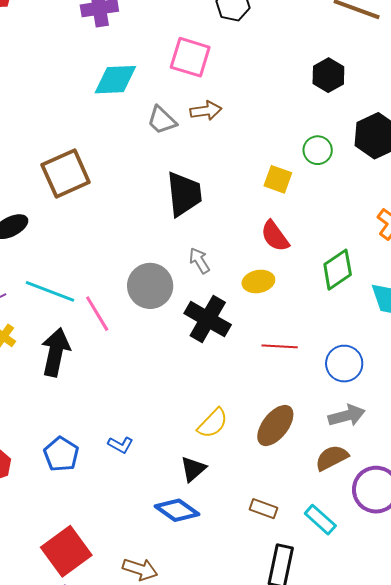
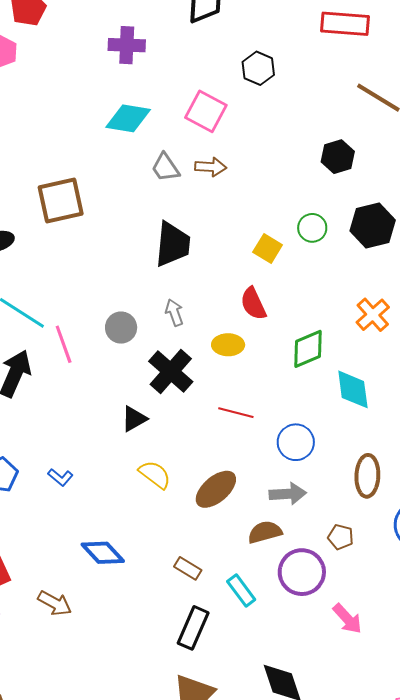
gray circle: (150, 286) -> (121, 328), size x0.7
yellow semicircle: (213, 423) -> (155, 475), turned -108
black triangle: (193, 469) -> (134, 419), moved

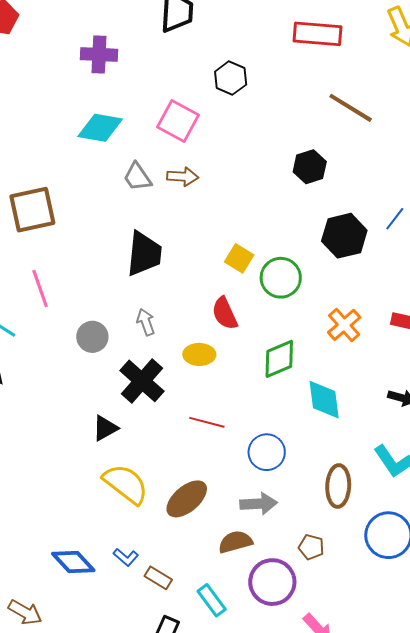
green circle: (312, 228) -> (281, 278), moved, size x1.4
pink line: (64, 344) -> (40, 288), moved
yellow semicircle: (155, 475) -> (126, 484), size x1.4
blue L-shape: (60, 477) -> (126, 557), moved

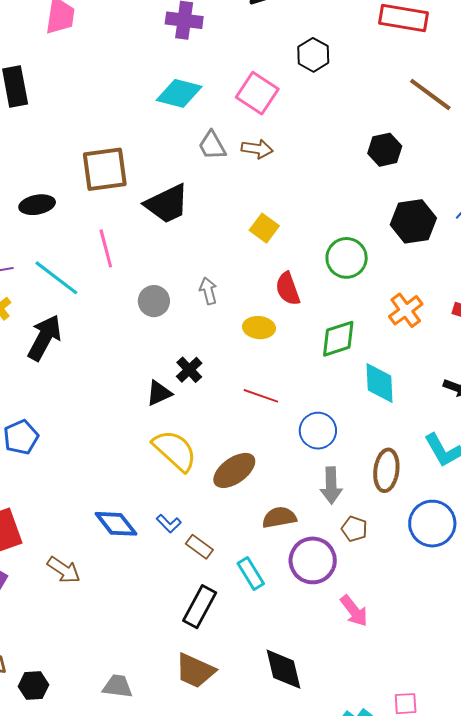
black trapezoid: (144, 254) -> (167, 204), moved, turned 54
yellow square: (239, 258) -> (264, 228), moved
black cross: (142, 381) -> (189, 370), moved, size x0.6
gray arrow: (259, 504) -> (331, 485), moved, turned 87

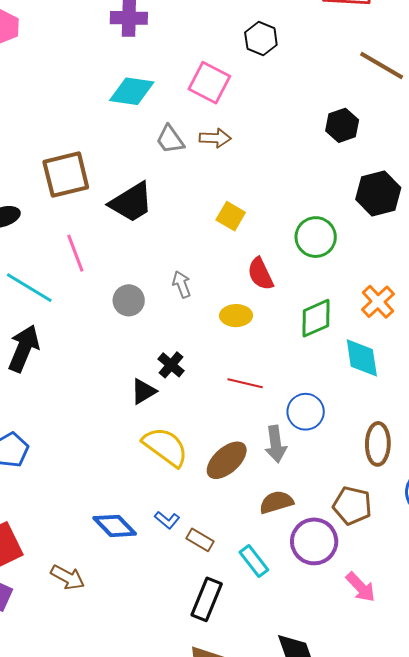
orange cross: (406, 310) -> (378, 302), moved
gray arrow: (331, 485) -> (276, 444), moved
brown pentagon: (354, 529) -> (352, 506), size x1.5

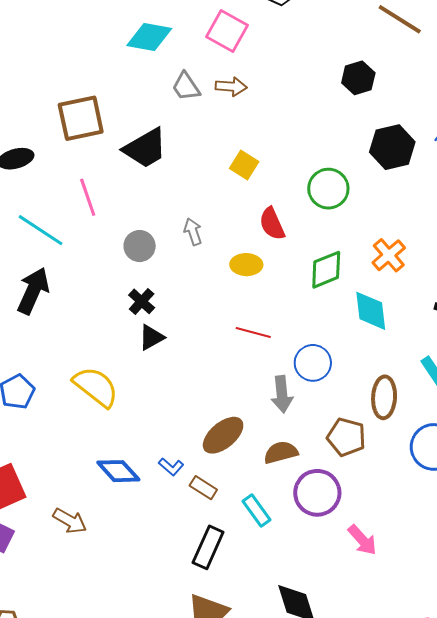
black cross: (171, 365) -> (142, 301), moved
yellow semicircle: (165, 447) -> (96, 387), moved
brown ellipse: (227, 460) -> (223, 435), moved
brown pentagon: (352, 506) -> (346, 437), moved

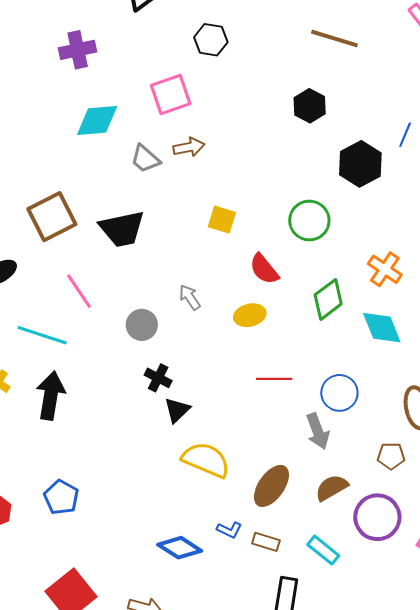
pink square: (227, 31) -> (171, 94), turned -33
black trapezoid: (145, 148) -> (122, 229), turned 33
yellow semicircle: (96, 387) -> (206, 460), moved
brown pentagon: (346, 437) -> (391, 456), size x0.7

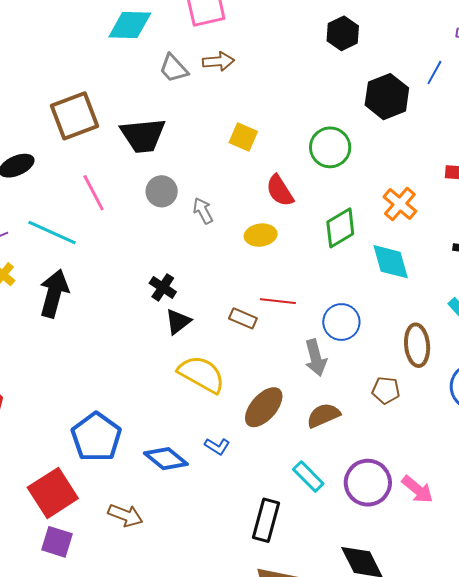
gray circle: (142, 325) -> (162, 191), moved
blue pentagon: (61, 497) -> (96, 437), moved, size x1.4
purple circle: (377, 517) -> (368, 483), moved
brown rectangle: (266, 542) -> (243, 318), moved

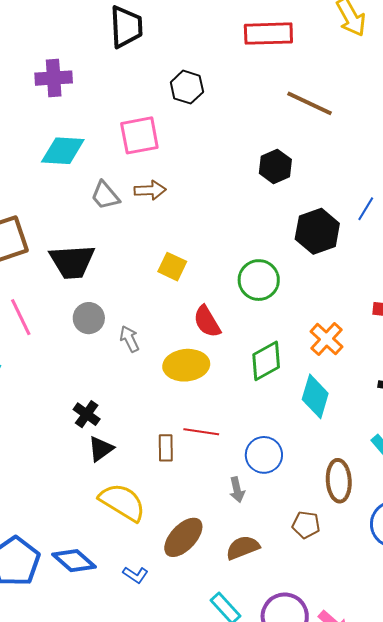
yellow ellipse: (261, 235) -> (186, 365), size x1.4
cyan diamond: (391, 262) -> (315, 396), turned 30
brown rectangle: (243, 318) -> (166, 448), turned 64
gray arrow: (316, 358) -> (237, 490), size x0.7
blue diamond: (166, 459) -> (74, 561), moved

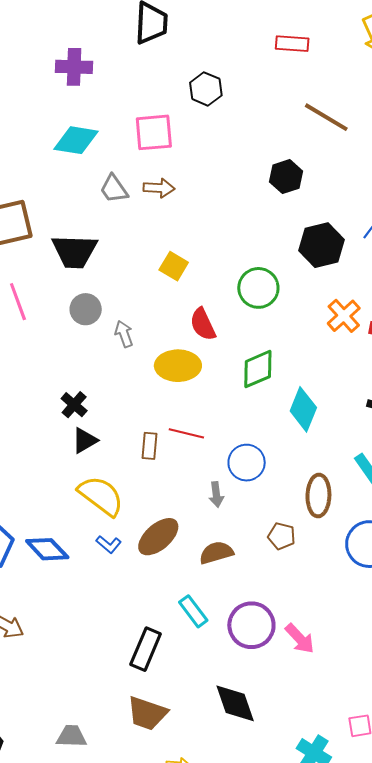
red rectangle: (268, 34) -> (292, 44), size x0.7
orange cross: (327, 339) -> (344, 316), moved
blue L-shape: (135, 575) -> (109, 544), moved

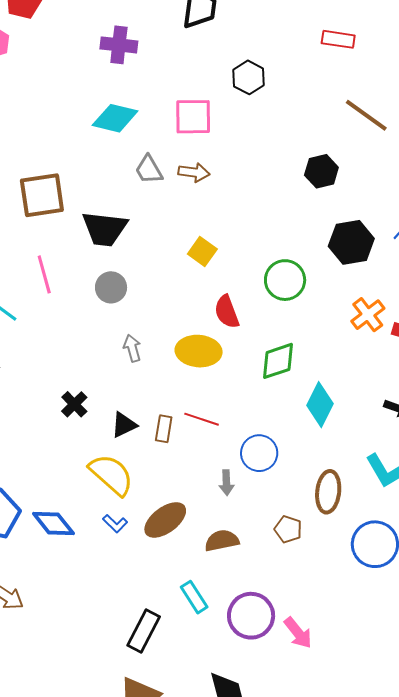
gray arrow: (124, 334) -> (132, 348), moved
black cross: (74, 405) -> (74, 404), moved
black triangle: (85, 440) -> (124, 425), moved

